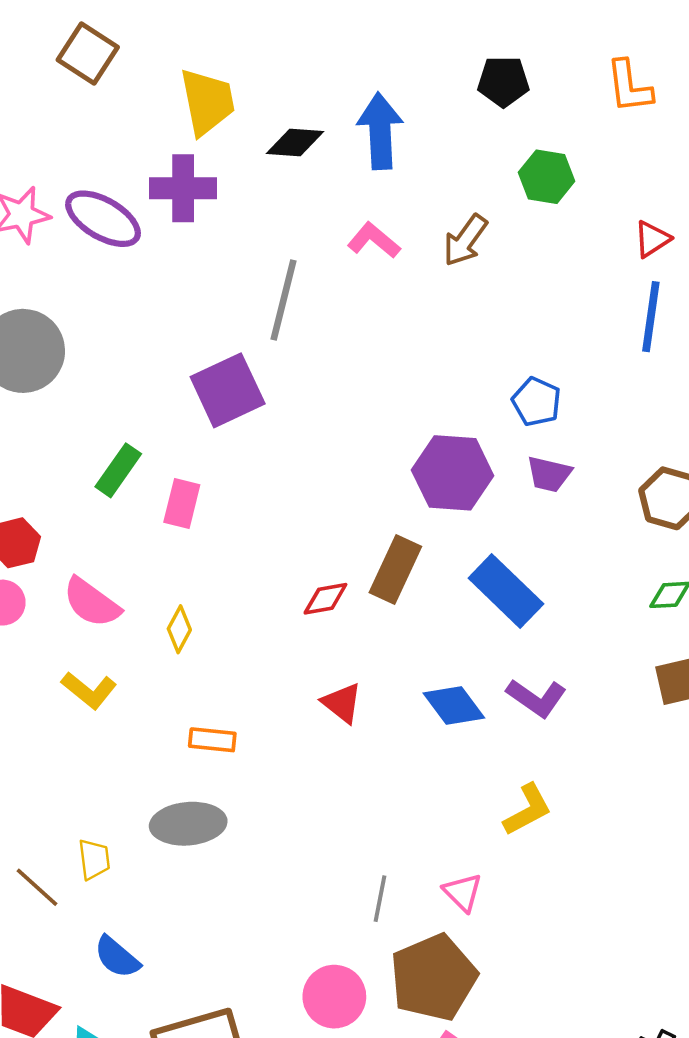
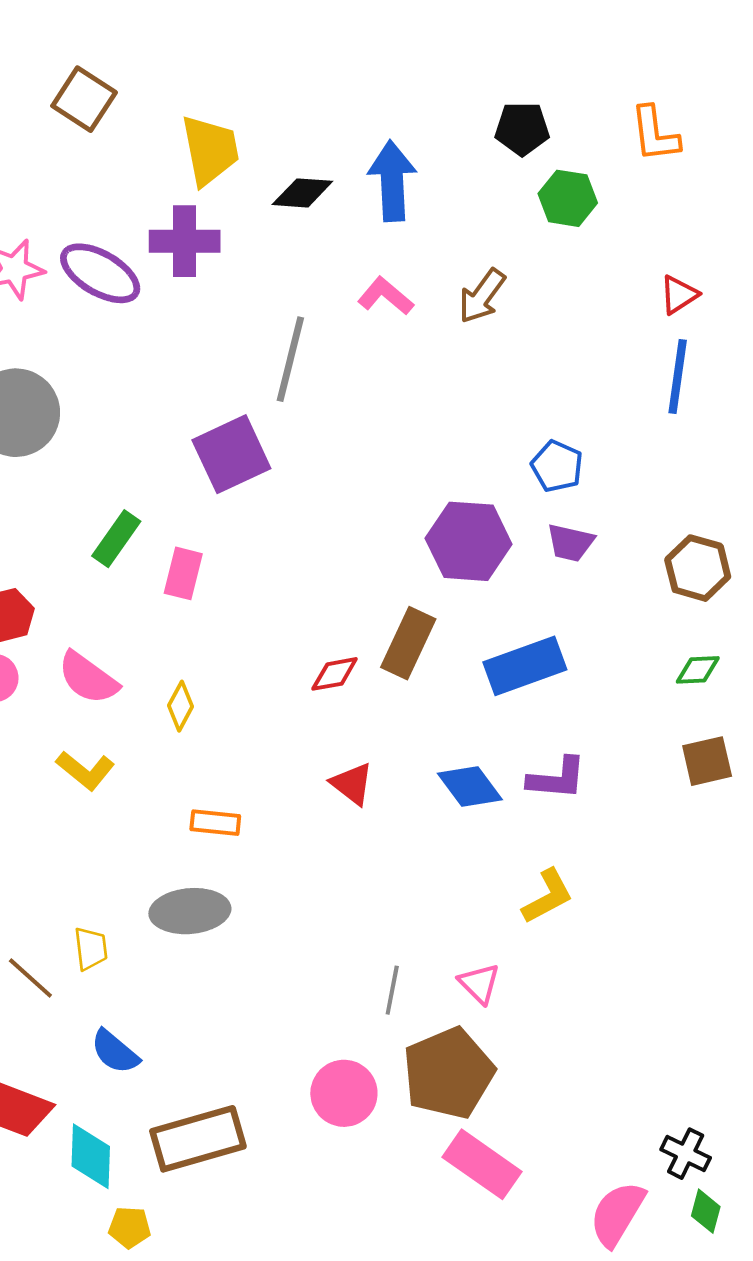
green hexagon: (547, 177) -> (568, 198), moved
blue rectangle: (506, 591) -> (525, 666), turned -64
purple L-shape: (536, 698) -> (557, 778), turned -30

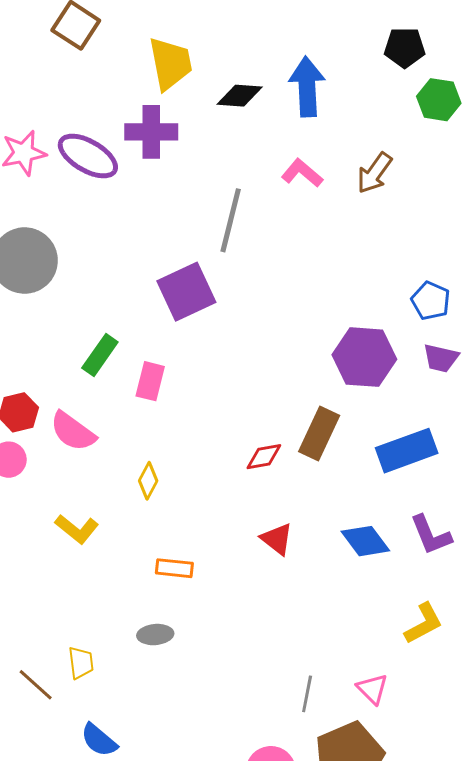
pink semicircle: (88, 678) -> (73, 431), moved
purple L-shape: (557, 778) -> (431, 535), turned 63
gray ellipse: (190, 911) -> (155, 635), size x0.6

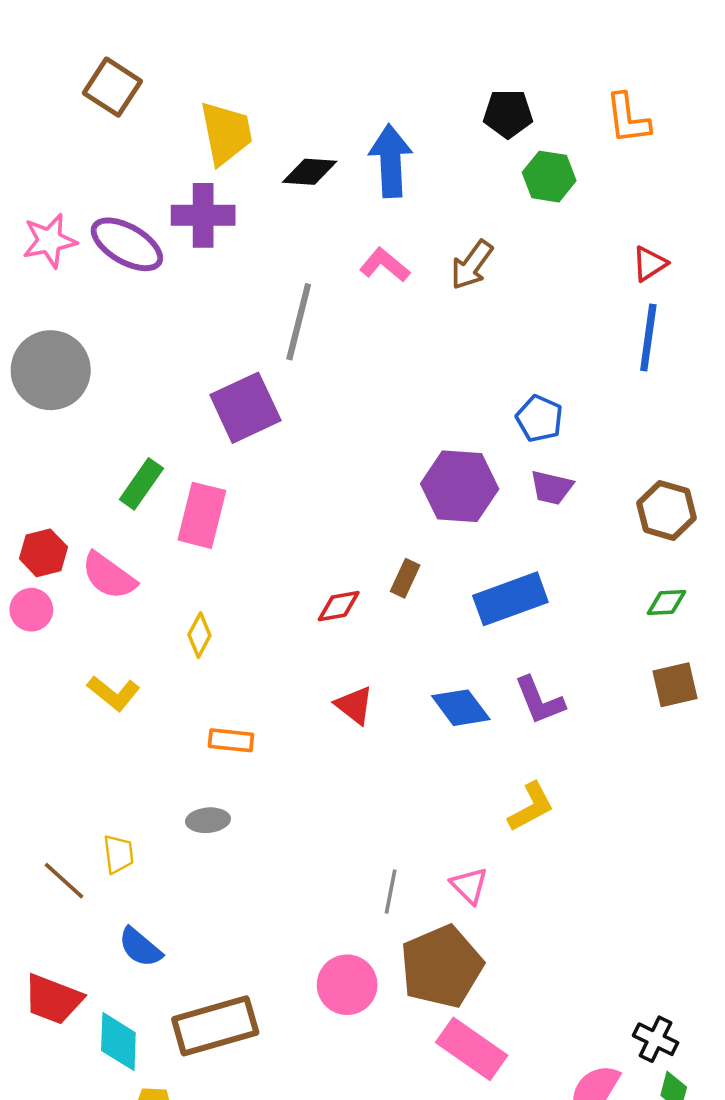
pink rectangle: (150, 381) -> (202, 515), size x1.4
brown rectangle: (319, 433) -> (405, 578), size x0.6

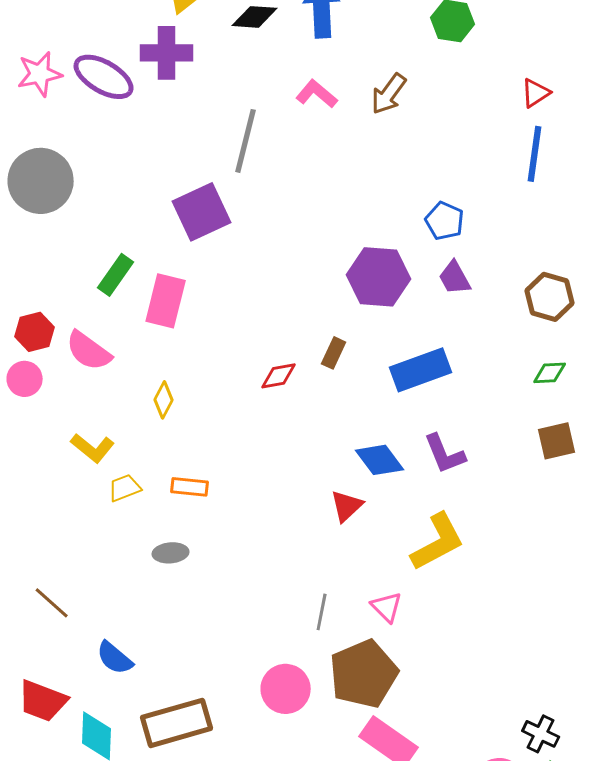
purple trapezoid: (552, 488) -> (455, 278), turned 48
red triangle: (354, 705) -> (347, 506), moved, turned 39
yellow L-shape: (531, 807) -> (438, 542), size x1.4
yellow trapezoid: (118, 854) -> (125, 488), moved, turned -104

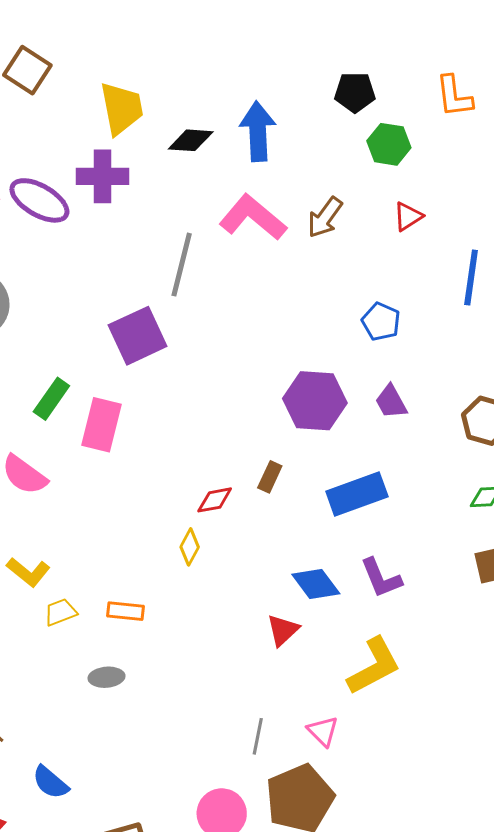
red triangle: (536, 93) -> (408, 216), moved
pink L-shape: (317, 94) -> (253, 217), size x1.6
blue pentagon: (445, 221) -> (381, 322), moved
yellow diamond: (164, 400) -> (190, 547), moved

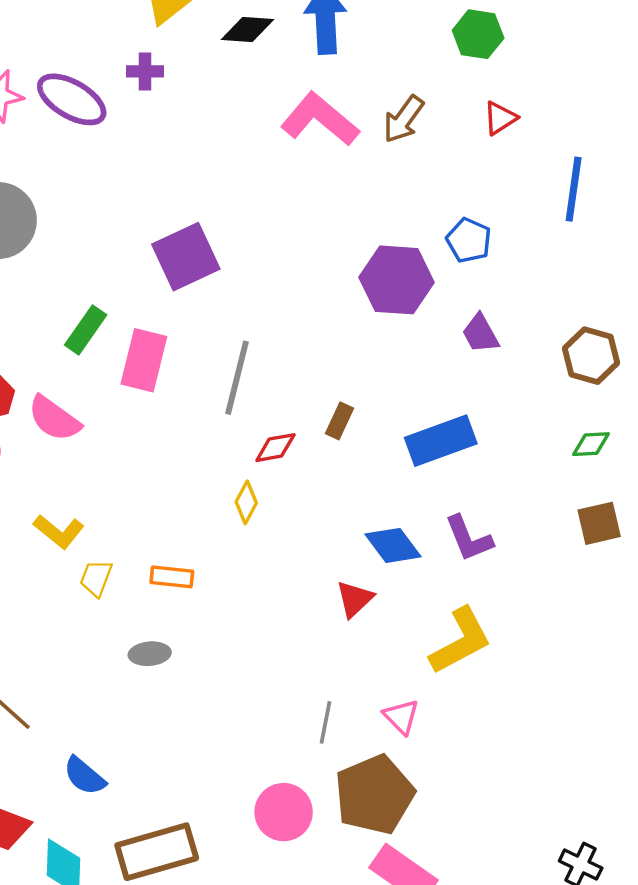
purple cross: (103, 176) -> (145, 71), size x0.6
gray line: (182, 265) -> (237, 378), moved
purple hexagon: (315, 401) -> (397, 280), moved
yellow trapezoid: (60, 612) -> (96, 578), turned -48

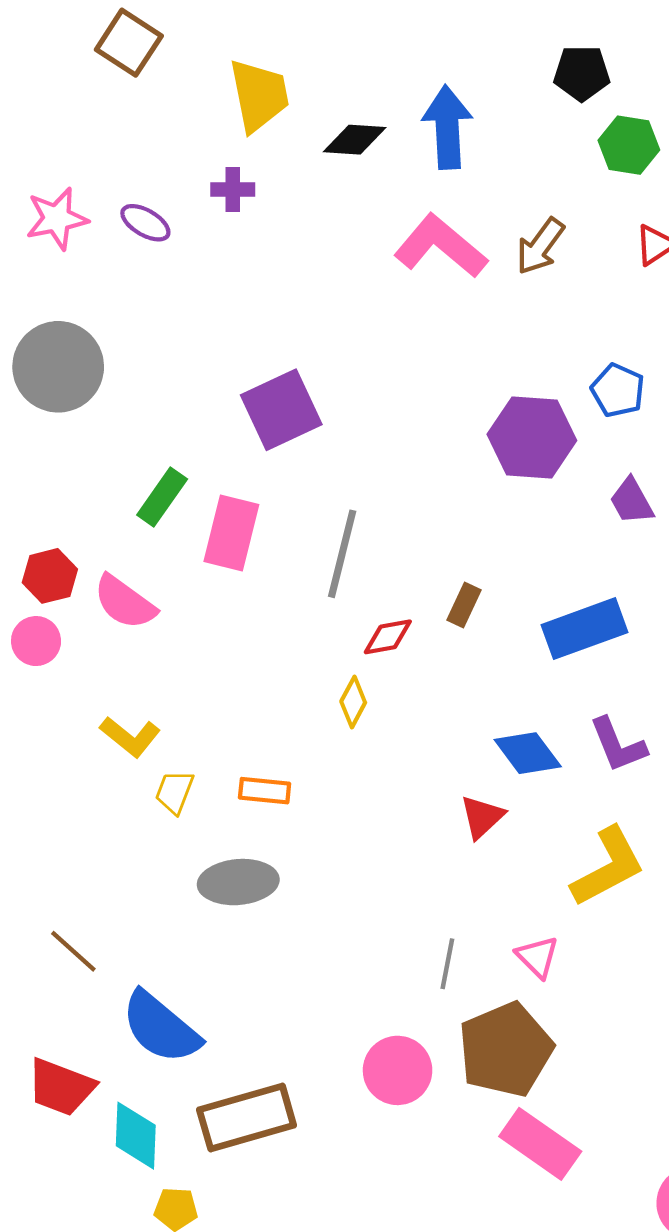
purple ellipse: (72, 99) -> (145, 223), size x0.6
gray ellipse: (150, 654) -> (238, 882), size x1.6
blue semicircle: (84, 776) -> (161, 1027), size x1.6

